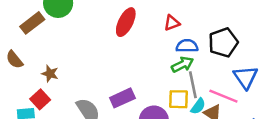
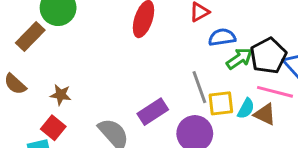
black pentagon: (223, 43) -> (268, 56), moved
green arrow: (182, 64) -> (239, 59), moved
gray line: (193, 85) -> (199, 87), moved

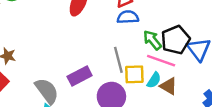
blue semicircle: (222, 37) -> (128, 17), moved
green arrow: (239, 59) -> (152, 40), turned -100
pink line: (275, 92) -> (161, 61), moved

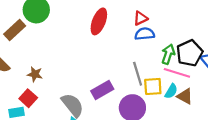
green arrow: (152, 40) -> (168, 54), turned 60

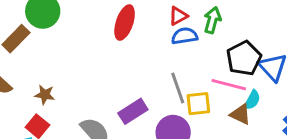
green arrow: (168, 54) -> (212, 20), moved
cyan semicircle: (171, 91) -> (252, 100), moved

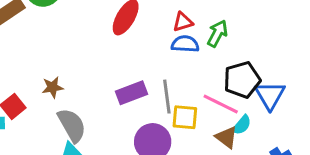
brown star: (45, 95) -> (53, 87), moved, turned -30
purple rectangle: (133, 111) -> (131, 93), moved

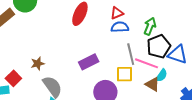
green arrow: (217, 33) -> (150, 26), moved
blue triangle: (270, 95) -> (178, 54), turned -35
gray line: (167, 97) -> (131, 54), moved

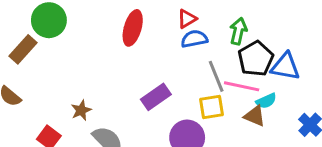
cyan semicircle: (162, 75) -> (266, 101), turned 40

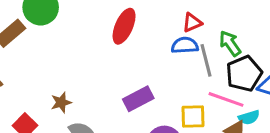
red triangle: (187, 19) -> (192, 23), moved
green arrow: (238, 31) -> (230, 43), turned -55
gray line: (216, 76) -> (206, 60), moved

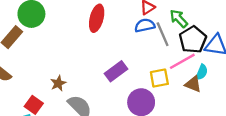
pink line: (226, 99) -> (182, 61), turned -40
cyan semicircle: (249, 117) -> (202, 72), turned -42

